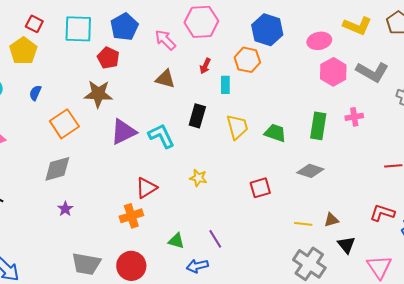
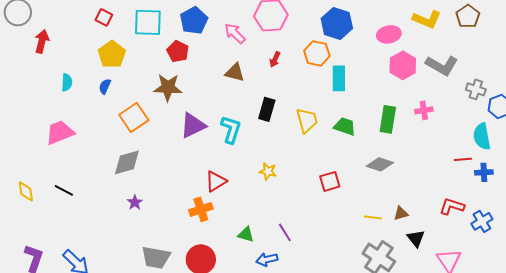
yellow pentagon: (23, 51) -> (112, 54), moved
cyan rectangle: (225, 85) -> (339, 78), moved, size x1.4
cyan L-shape: (161, 136) -> (231, 129), turned 44

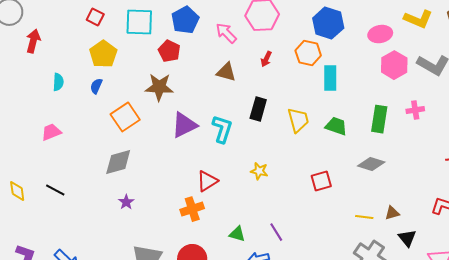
pink trapezoid: (60, 132) -> (51, 132), size x0.7

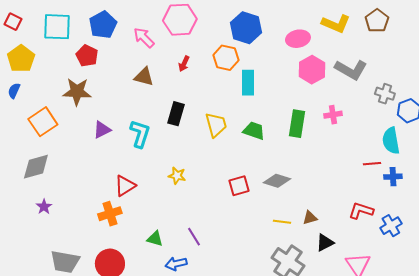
purple triangle: (184, 125) -> (102, 130), size x0.7
gray diamond: (371, 164) -> (277, 181), moved
black triangle: (407, 238) -> (325, 243), turned 42

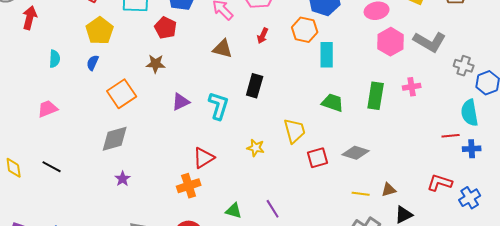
brown star: (77, 92) -> (156, 64), size x0.7
yellow trapezoid: (216, 125) -> (295, 131), moved

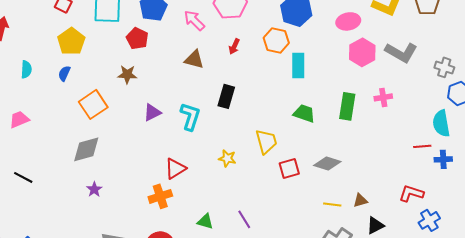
gray cross: (464, 66) -> (444, 67), moved
blue cross: (470, 198) -> (429, 220), moved

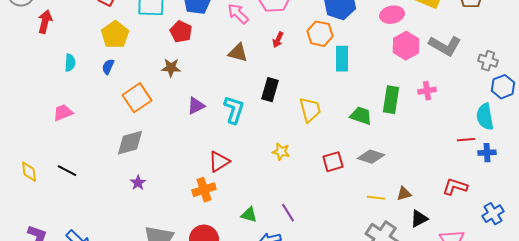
green trapezoid: (304, 113) -> (361, 116), moved
yellow trapezoid: (266, 141) -> (310, 110), moved
yellow star: (227, 158) -> (281, 152), moved
blue cross: (429, 220) -> (493, 214), moved

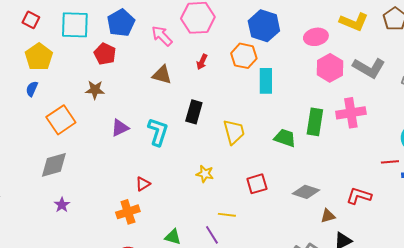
pink cross: (427, 91) -> (351, 113), size x1.6
gray diamond: (371, 157) -> (306, 192), moved
red triangle: (219, 162) -> (143, 184), size x0.7
red L-shape: (455, 187) -> (359, 196), moved
yellow line: (376, 198) -> (227, 215), moved

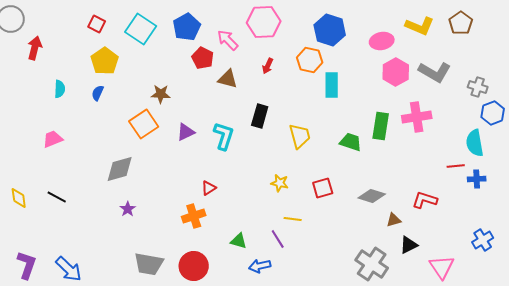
cyan square: (75, 25) -> (141, 29), turned 32
red pentagon: (105, 54) -> (203, 58), moved
orange square: (61, 120) -> (144, 124), moved
yellow star: (205, 174) -> (280, 183), moved

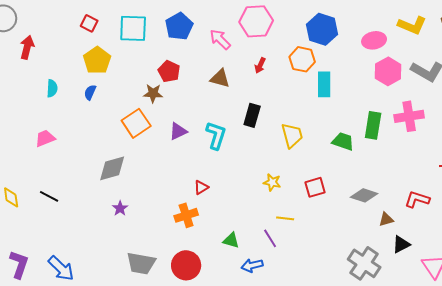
cyan square: (141, 29) -> (133, 28), turned -32
red pentagon: (203, 58) -> (169, 71), moved

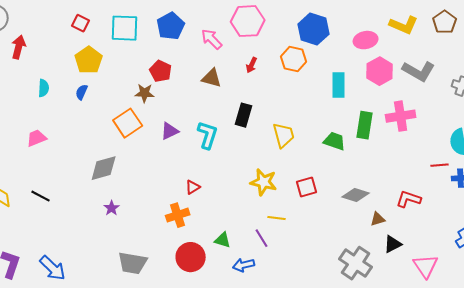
cyan rectangle: (324, 84) -> (339, 85), moved
yellow star: (272, 182) -> (264, 182), size x1.5
red circle: (186, 265) -> (191, 257), moved

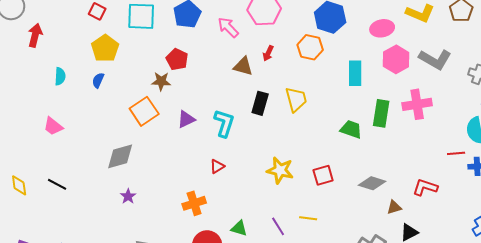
brown triangle: (212, 78) -> (243, 66), moved
yellow trapezoid: (284, 135) -> (296, 99), moved
pink trapezoid: (37, 138) -> (53, 126), turned -120
red triangle: (193, 187) -> (217, 166), moved
yellow line: (277, 218) -> (308, 218), moved

